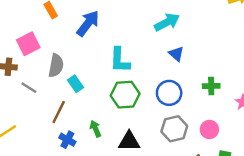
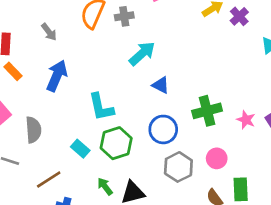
cyan rectangle: (76, 84) -> (80, 149), moved
green cross: (211, 86) -> (207, 111), size x1.5
brown line: (59, 112) -> (49, 179), turned 45
green arrow: (95, 129) -> (105, 186), moved

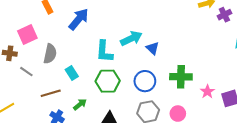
cyan arrow: (142, 53) -> (131, 38), moved
cyan rectangle: (80, 149) -> (72, 73), moved
green arrow: (105, 186) -> (80, 104), moved, turned 72

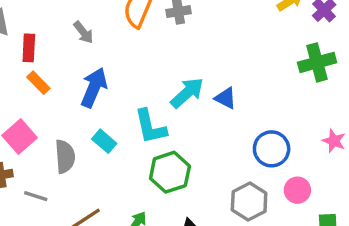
cyan rectangle: (72, 73) -> (104, 141), moved
green cross: (181, 77) -> (317, 62), moved
blue circle: (145, 81) -> (272, 149), moved

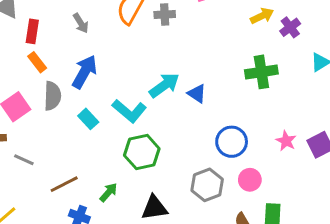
green cross: (317, 62) -> (261, 72), moved
cyan L-shape: (150, 127) -> (129, 111), turned -44
gray semicircle: (65, 156) -> (52, 96), moved

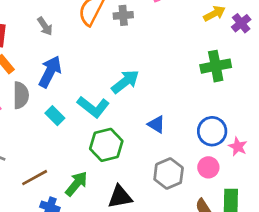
blue triangle: (197, 94) -> (156, 124), moved
pink star: (286, 141) -> (238, 147), moved
blue circle: (232, 142) -> (212, 131), moved
green arrow: (108, 192) -> (76, 184), size x1.4

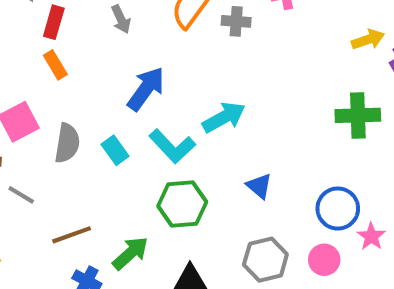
blue arrow: (50, 72) -> (146, 89), moved
gray semicircle: (21, 95) -> (67, 143), moved

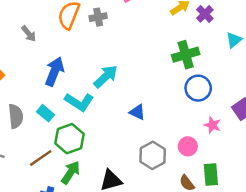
green hexagon: (182, 204) -> (69, 139), moved
blue circle: (338, 209) -> (198, 88), moved
brown line: (72, 235) -> (41, 158), moved

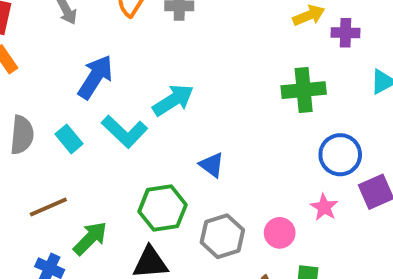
purple cross: (205, 14) -> (346, 33), turned 35
blue circle: (198, 88) -> (340, 155), moved
green hexagon: (69, 139) -> (163, 208), moved

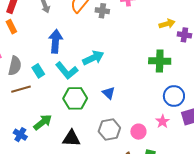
blue arrow: (95, 77) -> (56, 41), turned -35
brown line: (48, 207) -> (21, 89), moved
green hexagon: (163, 208) -> (75, 98), moved

